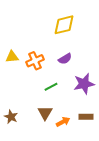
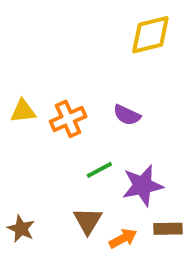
yellow diamond: (64, 25) -> (150, 35), moved
purple semicircle: (65, 59) -> (127, 115), turned 56
purple star: (84, 84) -> (143, 186), moved

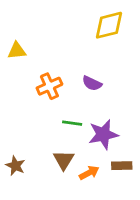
yellow triangle: (23, 111) -> (17, 51), moved
green line: (99, 170) -> (72, 123), turned 36

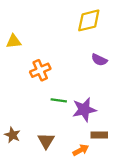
purple semicircle: (92, 83) -> (99, 60), moved
brown triangle: (64, 160) -> (46, 141), moved
orange arrow: (89, 173) -> (81, 150), moved

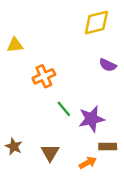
green line: (59, 100) -> (64, 109), turned 42

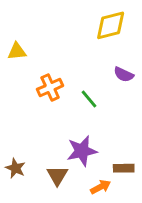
green line: (64, 109) -> (89, 99), moved
purple star: (91, 119) -> (82, 151), moved

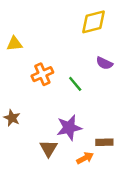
brown star: (15, 168) -> (12, 118), moved

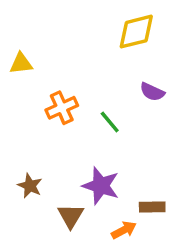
brown star: (12, 118) -> (30, 186), moved
purple star: (69, 128) -> (101, 186), turned 30

